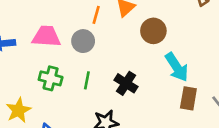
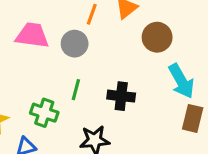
green cross: (51, 78) -> (44, 113), moved
black cross: (126, 83) -> (121, 96), turned -30

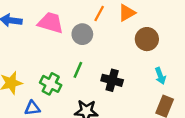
cyan arrow: (181, 81) -> (160, 76), size x0.6

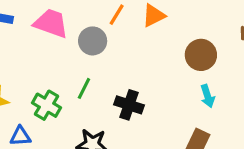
brown circle: (147, 39) -> (201, 55), moved
cyan arrow: (160, 76) -> (208, 96), moved

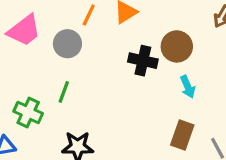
pink trapezoid: (51, 23) -> (24, 30), turned 129
black cross: (129, 105) -> (143, 61), moved

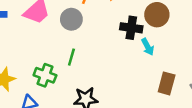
cyan arrow: (188, 87) -> (148, 47), moved

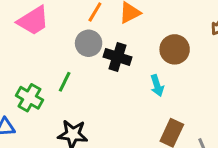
gray circle: (71, 19) -> (89, 43), moved
black cross: (131, 28) -> (118, 57), moved

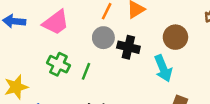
cyan arrow: (157, 86) -> (163, 68), size x1.5
green cross: (29, 98) -> (58, 64), moved

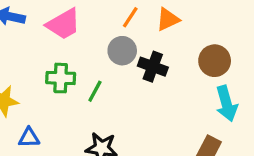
green cross: (58, 64) -> (61, 78), turned -30
cyan arrow: (163, 68) -> (226, 104), moved

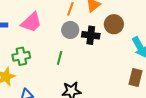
brown circle: (215, 61) -> (114, 24), moved
green cross: (61, 78) -> (21, 56), moved

